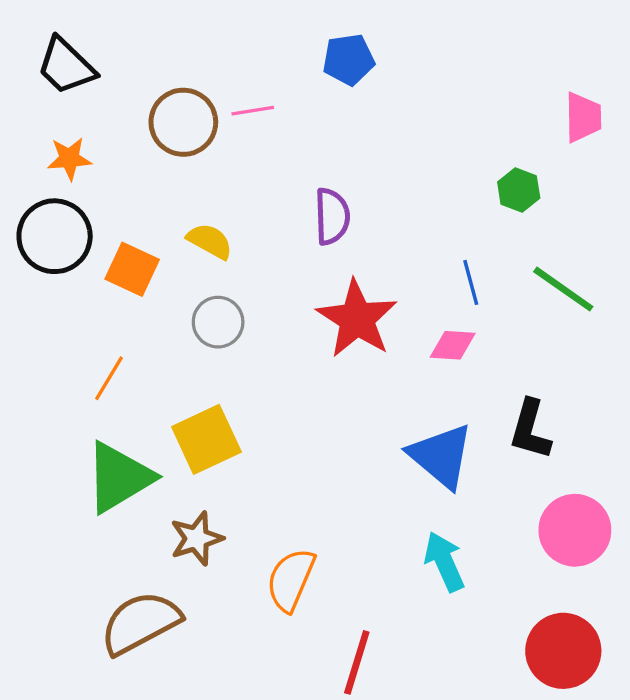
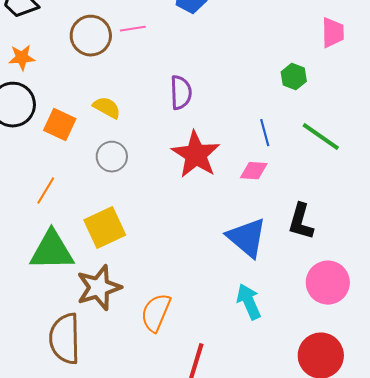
green triangle: (119, 477) -> (52, 251), turned 30
brown star: (197, 539) -> (99, 288), size x1.4
brown semicircle: (140, 623) -> (65, 339), turned -63

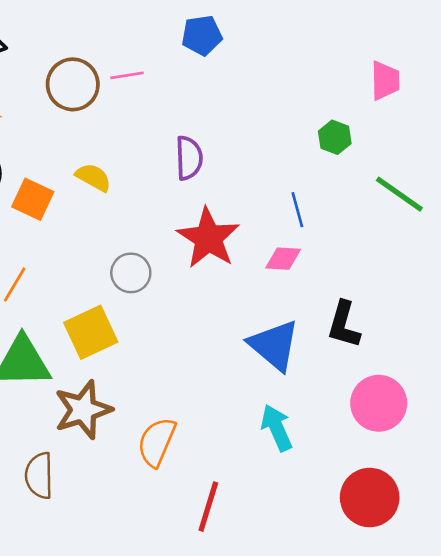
green line: (321, 137) -> (399, 194), moved
gray circle: (112, 157) -> (131, 273), moved
brown semicircle: (65, 339) -> (39, 476), size x0.7

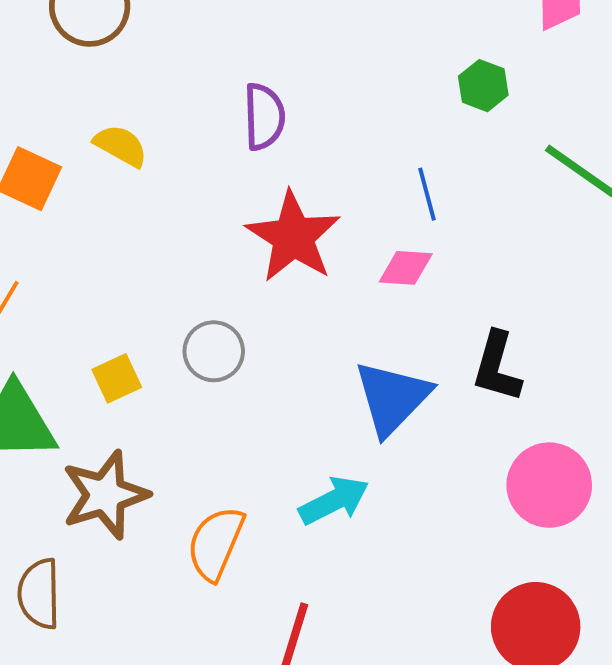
gray circle: (131, 273) -> (214, 351), moved
yellow square: (91, 332) -> (117, 378), size x0.6
blue triangle: (274, 345) -> (392, 398), turned 34
cyan arrow: (277, 428) -> (334, 501), moved, turned 87

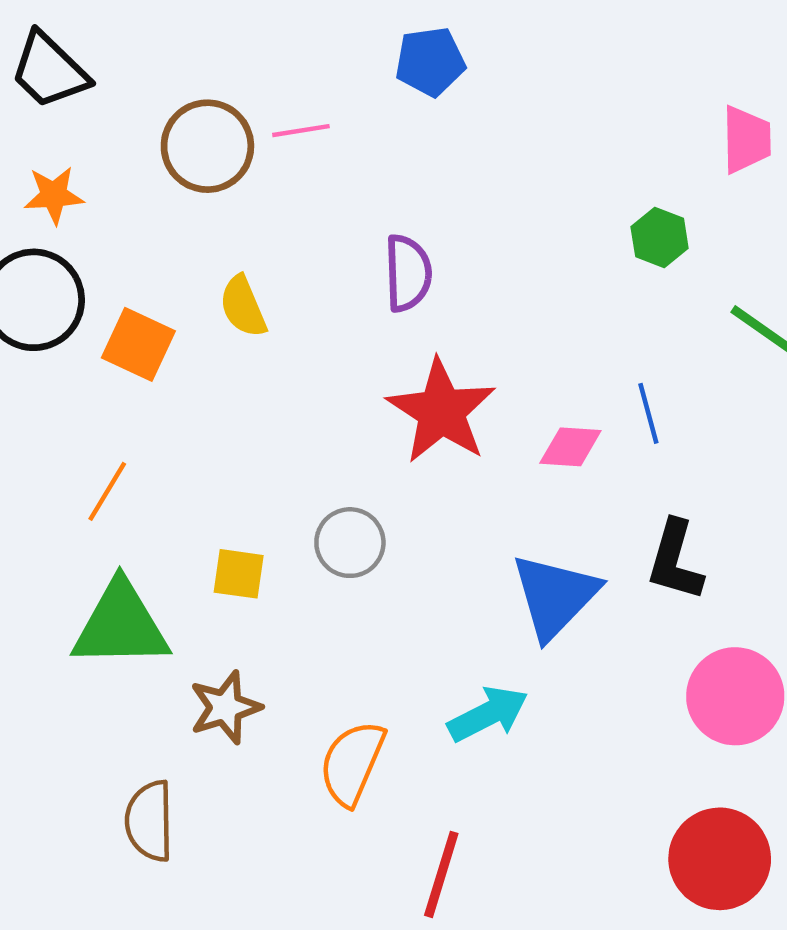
yellow semicircle: (121, 146) -> (243, 307), turned -142
blue line: (427, 194) -> (648, 413), moved
yellow square: (117, 378) -> (239, 574), turned 33
brown star: (105, 495) -> (225, 707), size x0.7

